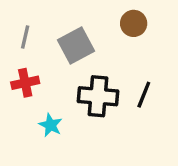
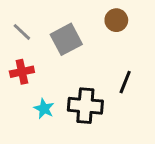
gray line: (25, 37) -> (22, 32), turned -60
black cross: (98, 96) -> (85, 106), moved

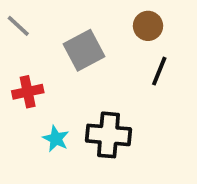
gray line: (22, 32) -> (18, 26), moved
black line: (125, 82) -> (159, 71), moved

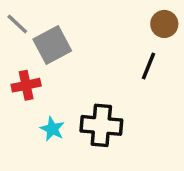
brown circle: (148, 26) -> (164, 24), moved
gray square: (84, 50) -> (52, 45), moved

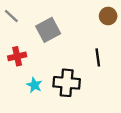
gray square: (52, 45) -> (48, 30), moved
black line: (149, 66) -> (98, 57), moved, turned -30

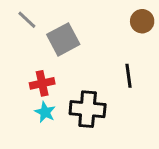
gray line: (11, 16) -> (27, 20), moved
red cross: (17, 56) -> (42, 83), moved

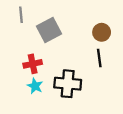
gray line: (27, 20) -> (21, 15), turned 42
brown circle: (142, 21) -> (102, 32), moved

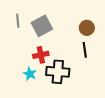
gray line: (21, 15) -> (18, 21), moved
red cross: (33, 64) -> (41, 55), moved

